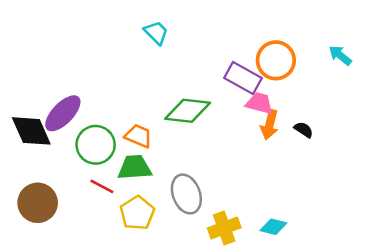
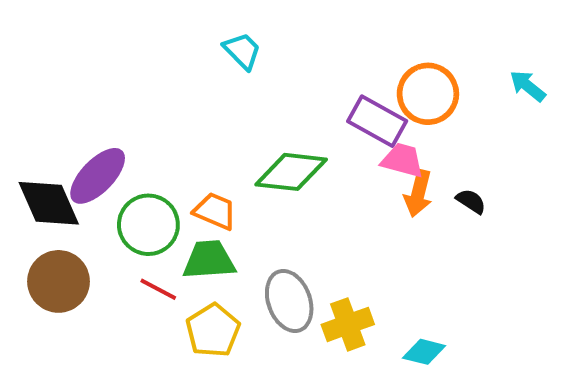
brown circle: (38, 203) -> (59, 281), moved
yellow cross: (224, 228) -> (348, 324), moved

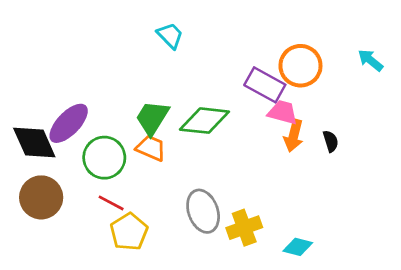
black semicircle: (471, 201) -> (331, 141), turned 40
green trapezoid: (209, 260) -> (152, 118), moved, turned -54
yellow pentagon: (213, 330) -> (129, 232), moved

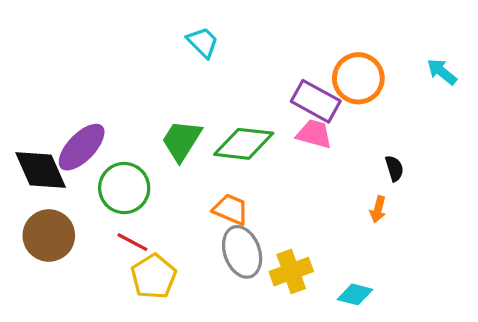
pink trapezoid: (283, 112) -> (314, 134), moved
orange arrow: (294, 136) -> (378, 209), moved, size x0.7
orange trapezoid: (151, 148) -> (231, 209), moved

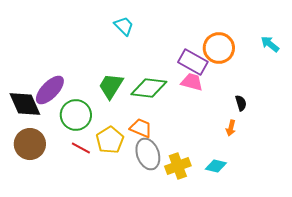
yellow pentagon: (154, 276) -> (110, 140), moved
cyan diamond: (355, 294) -> (216, 166), moved

